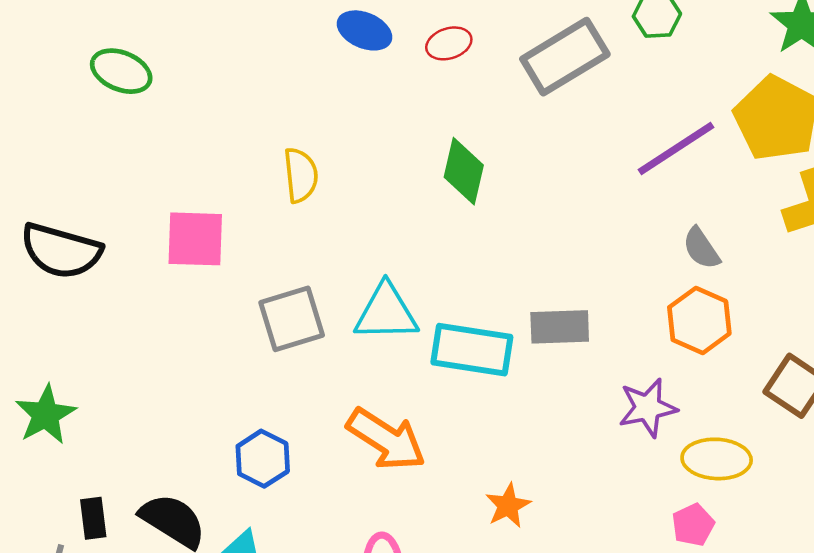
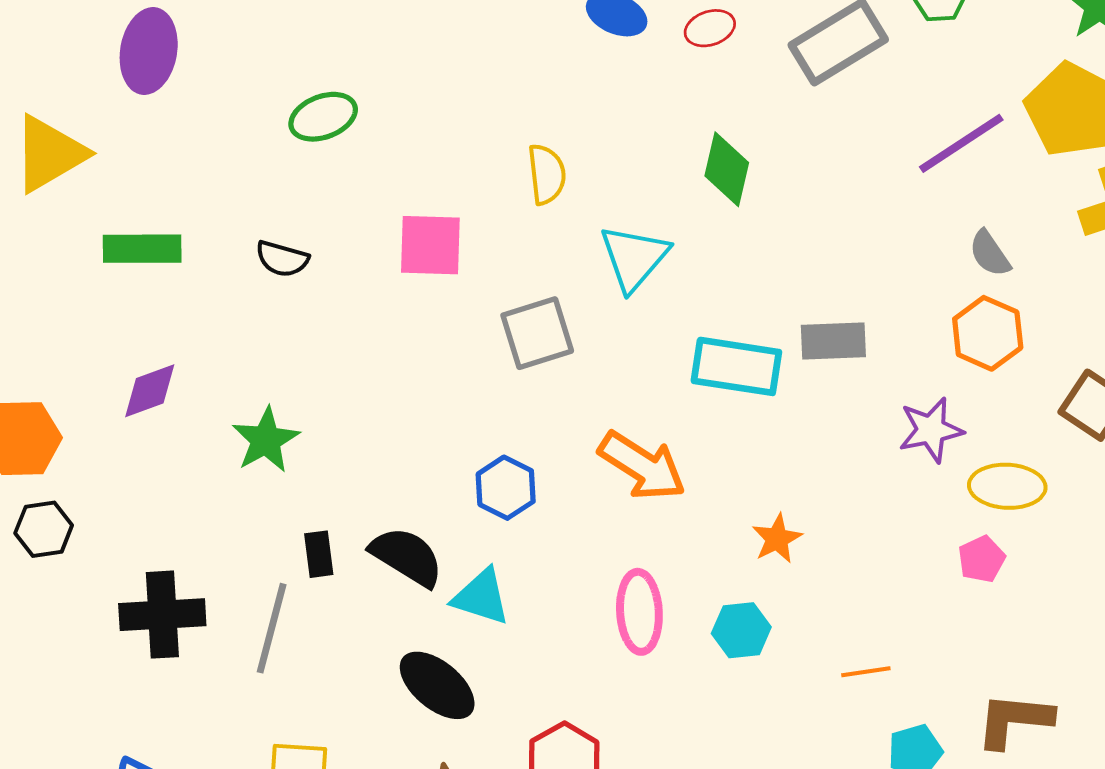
green ellipse: (121, 71) -> (323, 117), moved, turned -42
black semicircle: (61, 251) -> (282, 259), size x0.6
cyan triangle: (386, 312) -> (634, 258), moved, turned -48

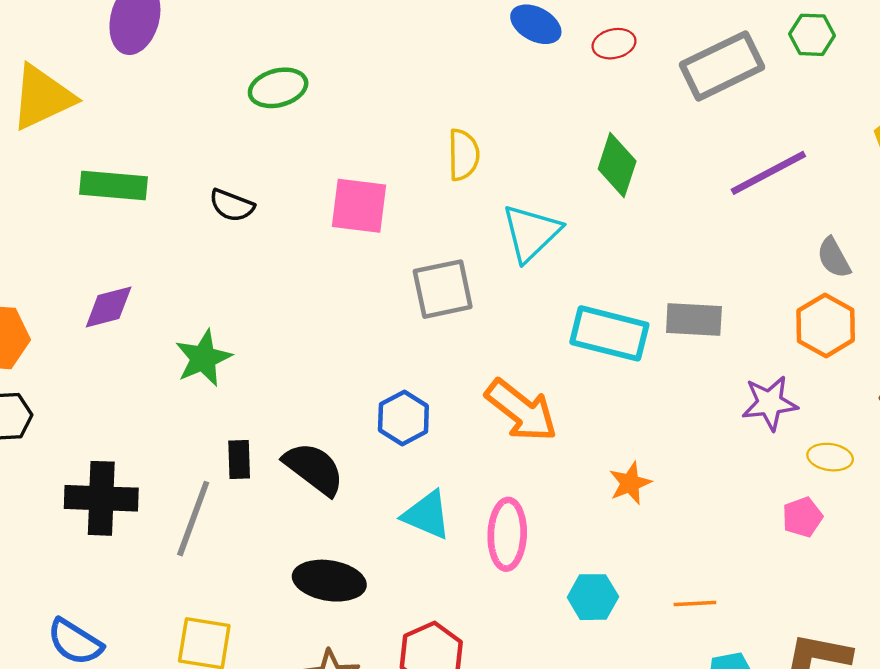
purple line: (961, 143) -> (768, 173), moved
yellow ellipse: (1007, 486) -> (830, 457), size x0.7
cyan triangle: (481, 597) -> (427, 515), moved
cyan hexagon: (741, 630) -> (593, 597), moved
black ellipse: (437, 685) -> (329, 581), turned -36

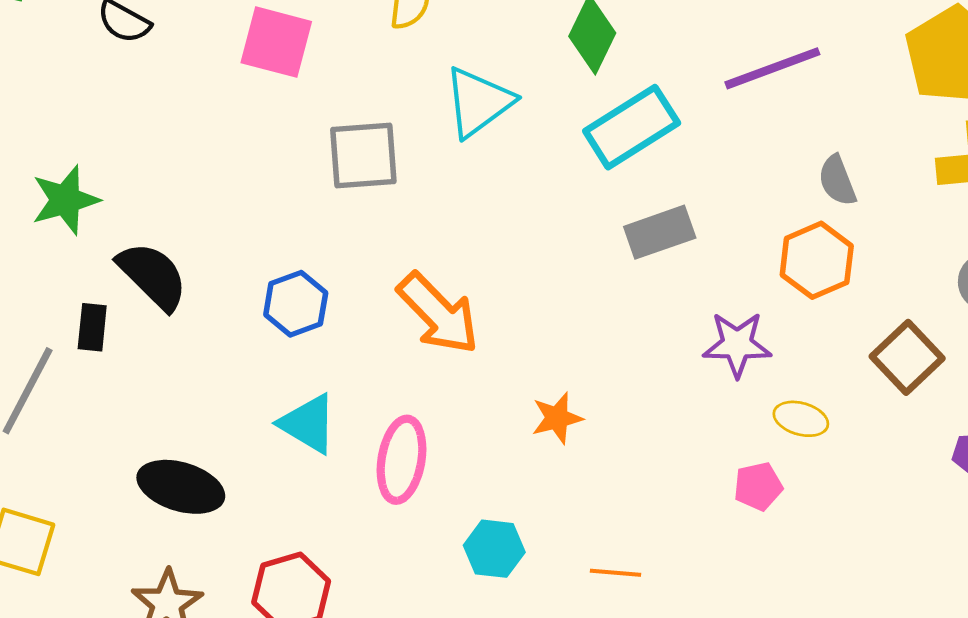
gray rectangle: (694, 320) -> (660, 232), turned -30
cyan rectangle: (609, 333) -> (632, 127), moved, turned -54
black semicircle: (314, 469) -> (153, 276), moved

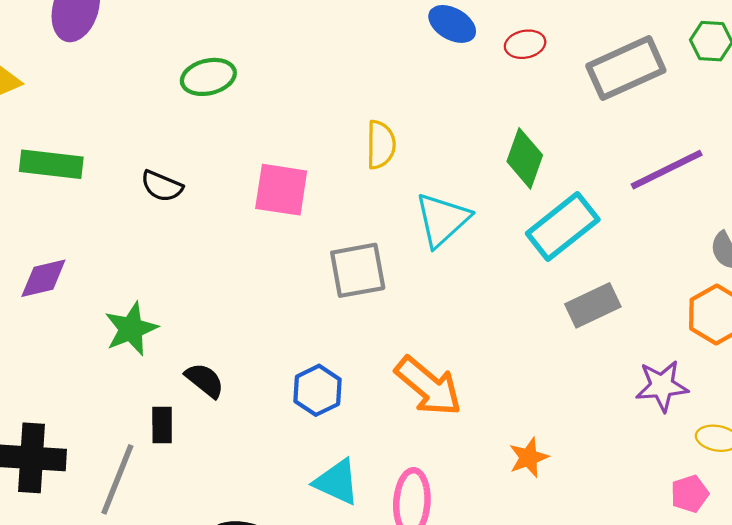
black semicircle: (153, 276) -> (205, 380), size x0.7

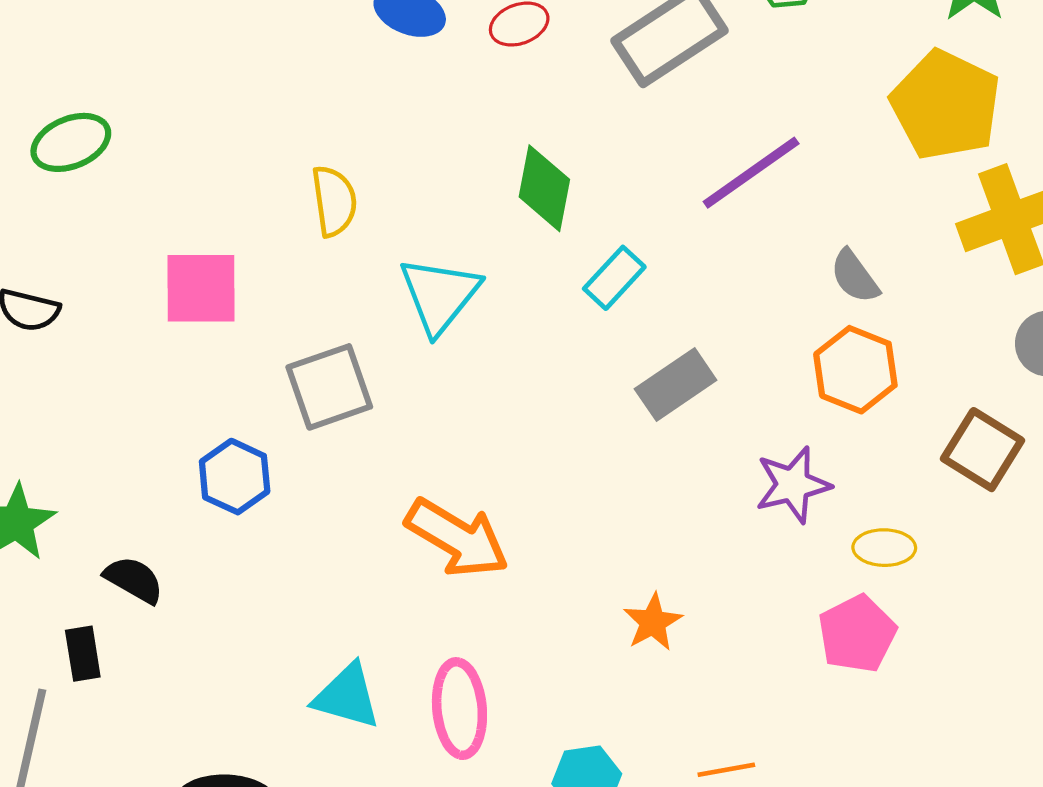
cyan rectangle: (563, 227) -> (614, 278), size x0.6
blue hexagon: (317, 390) -> (235, 477), moved
orange star: (529, 457) -> (653, 622), moved
pink pentagon: (690, 494) -> (857, 634), size x1.4

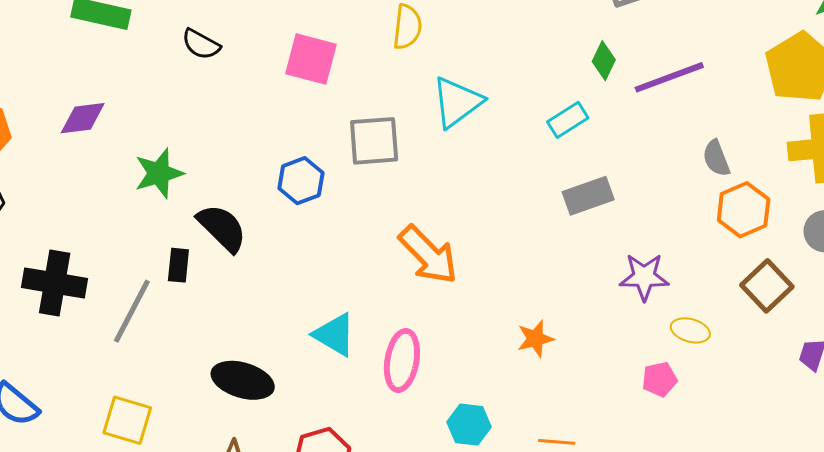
green diamond: (544, 188) -> (604, 61), moved, size x0.7
orange hexagon: (855, 370) -> (744, 210), moved
black semicircle: (134, 580) -> (222, 228), size x1.4
pink pentagon: (857, 634) -> (660, 379), size x0.7

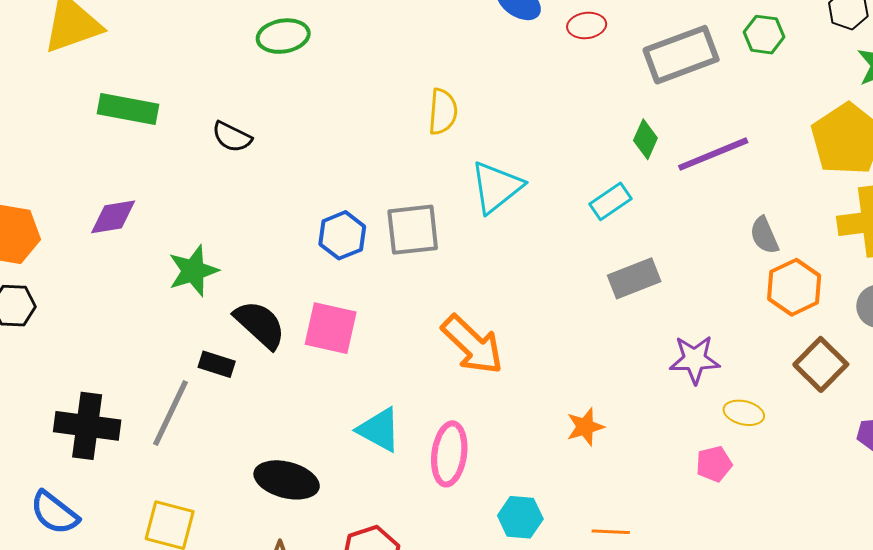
pink square: (311, 59) -> (331, 328), moved
blue hexagon: (301, 181) -> (342, 235), moved
black rectangle: (178, 265) -> (217, 364), turned -76
black cross: (55, 283) -> (87, 426), moved

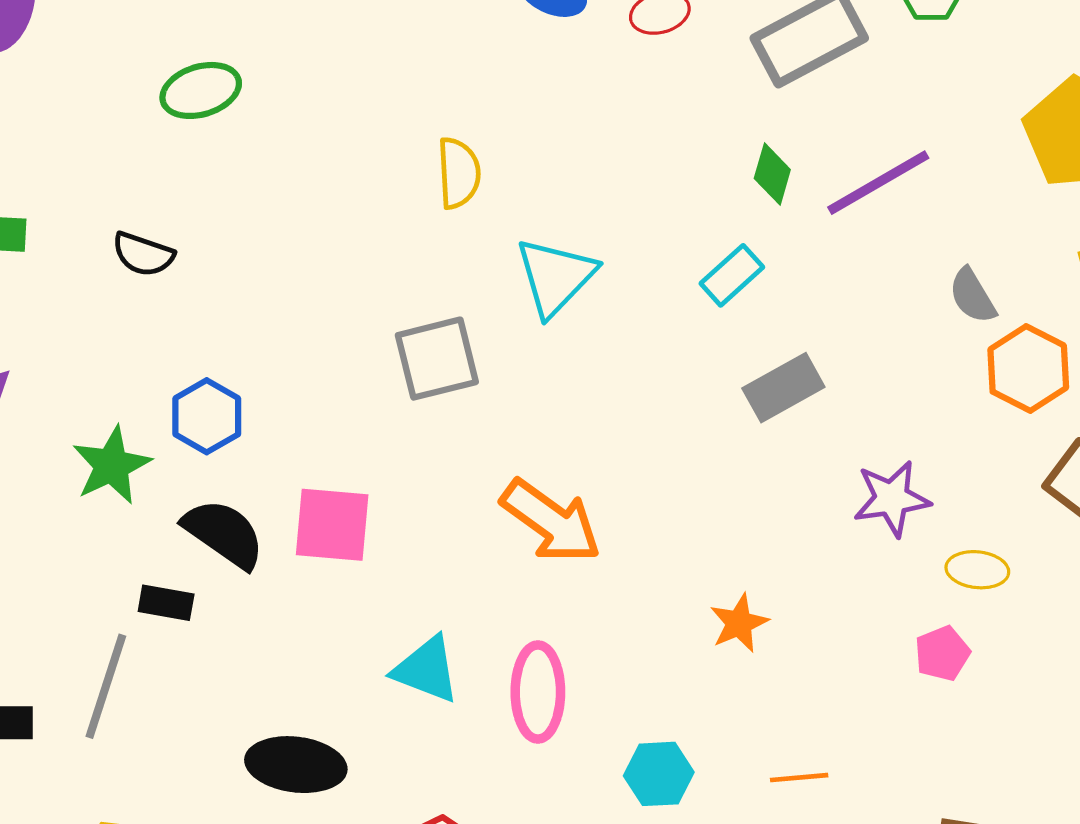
blue hexagon: (342, 235) -> (207, 416), moved

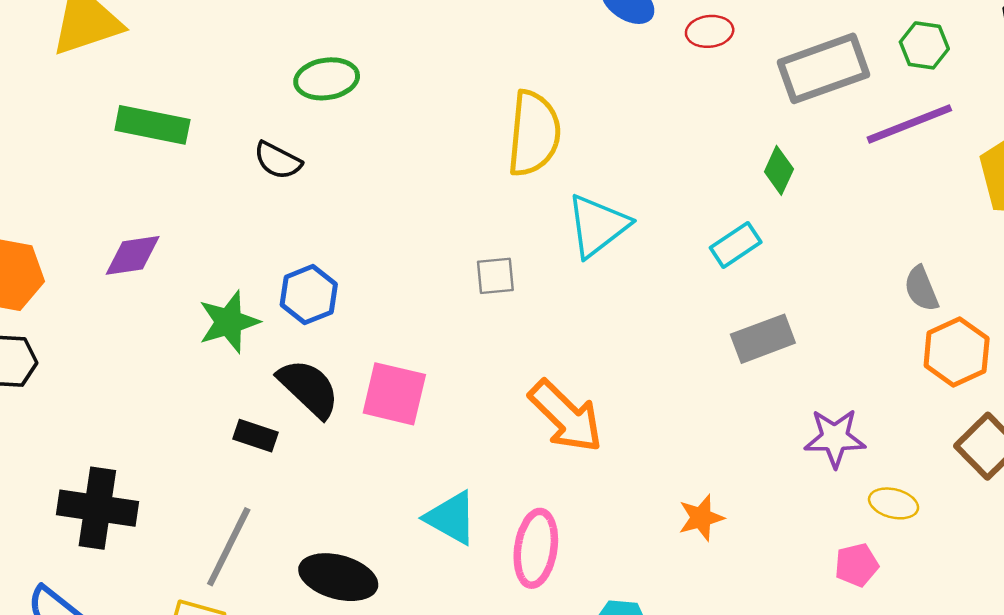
green ellipse: (201, 90) -> (327, 79), moved
yellow semicircle: (459, 173) -> (534, 133), size x1.5
purple line: (878, 183) -> (909, 124), moved
gray square: (437, 359) -> (495, 276), size x0.6
gray line: (106, 686) -> (229, 547), moved

